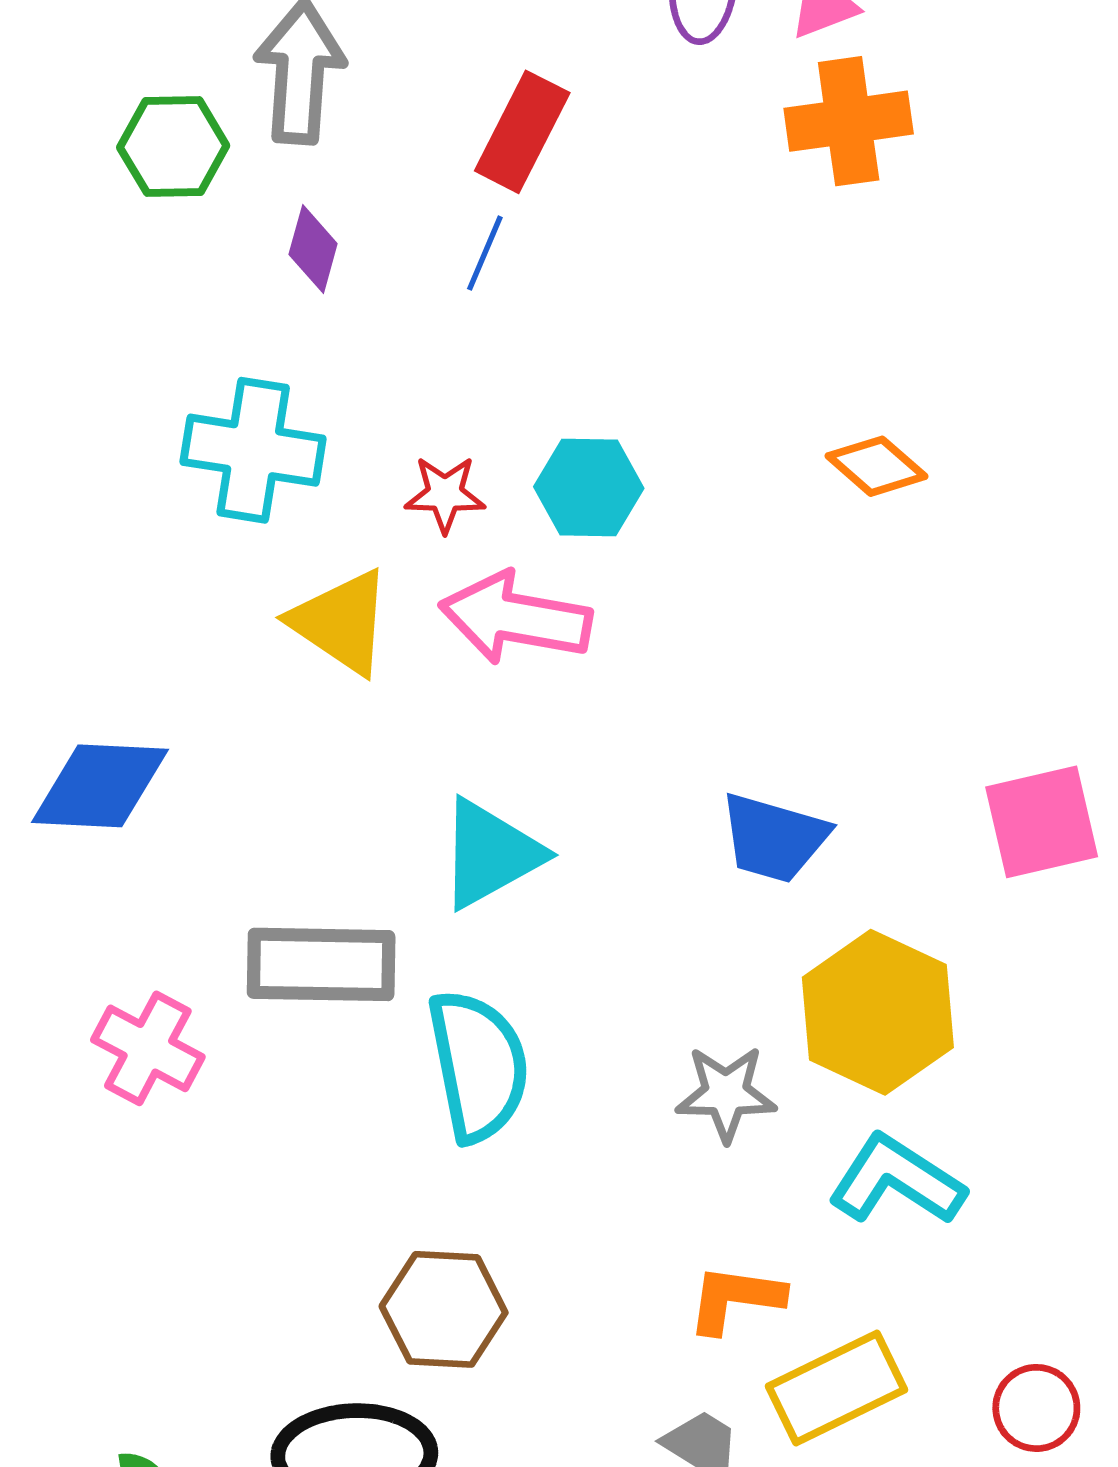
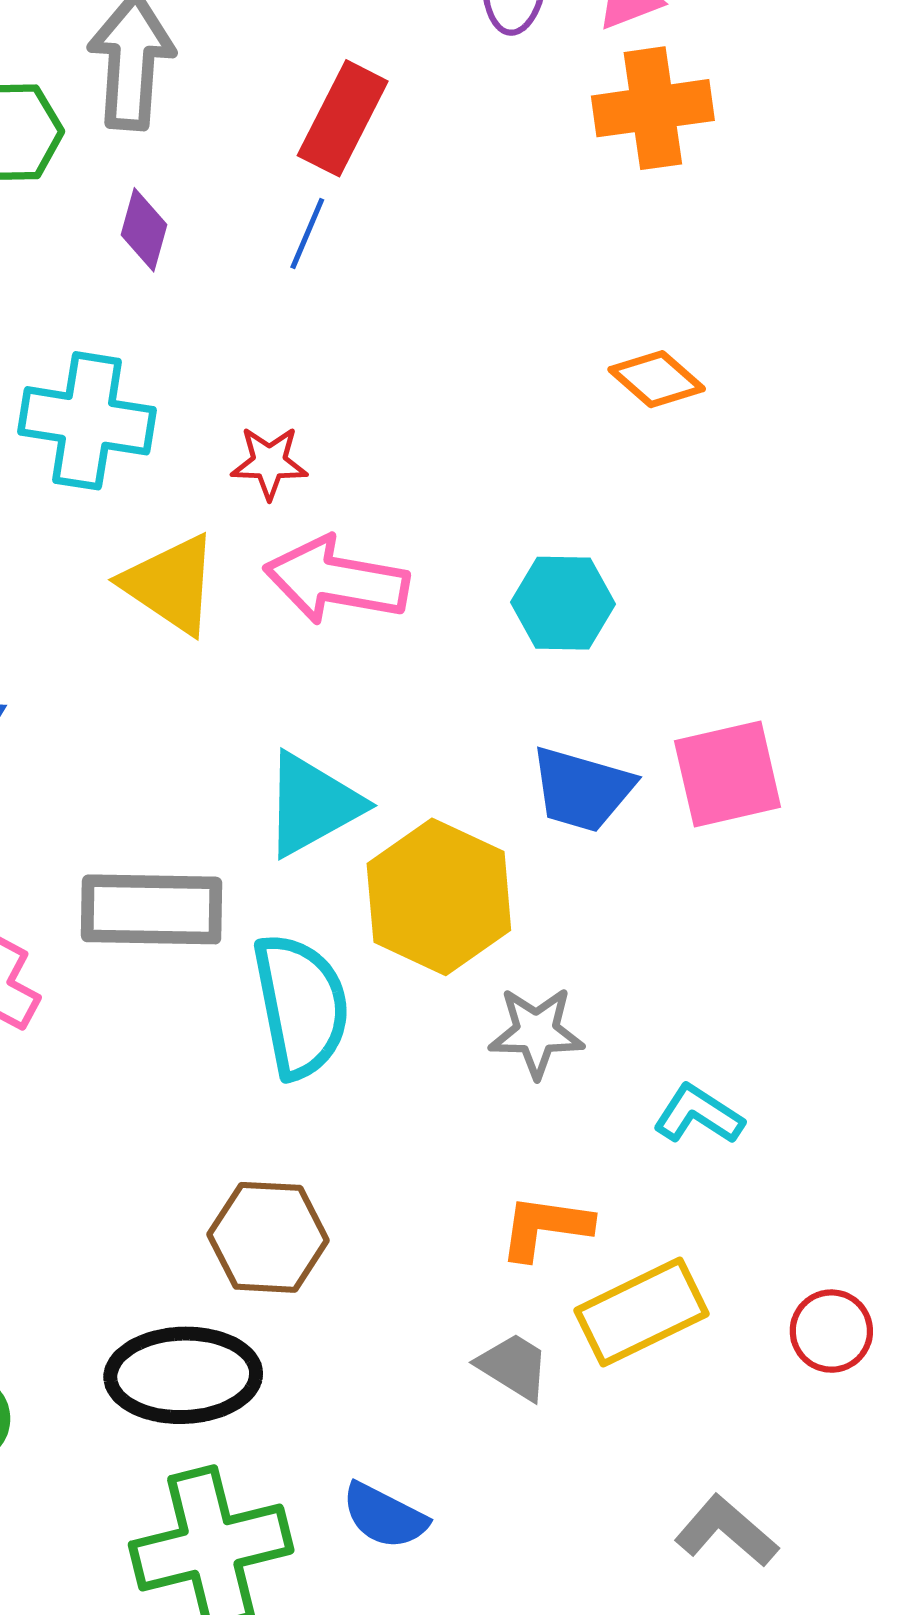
orange diamond: (877, 466) -> (657, 379), moved
cyan hexagon: (589, 488) -> (563, 603), moved
pink square: (1042, 822) -> (728, 774), moved
yellow hexagon: (878, 1012) -> (439, 897), moved
cyan L-shape: (897, 1180) -> (698, 1115), size x0.7

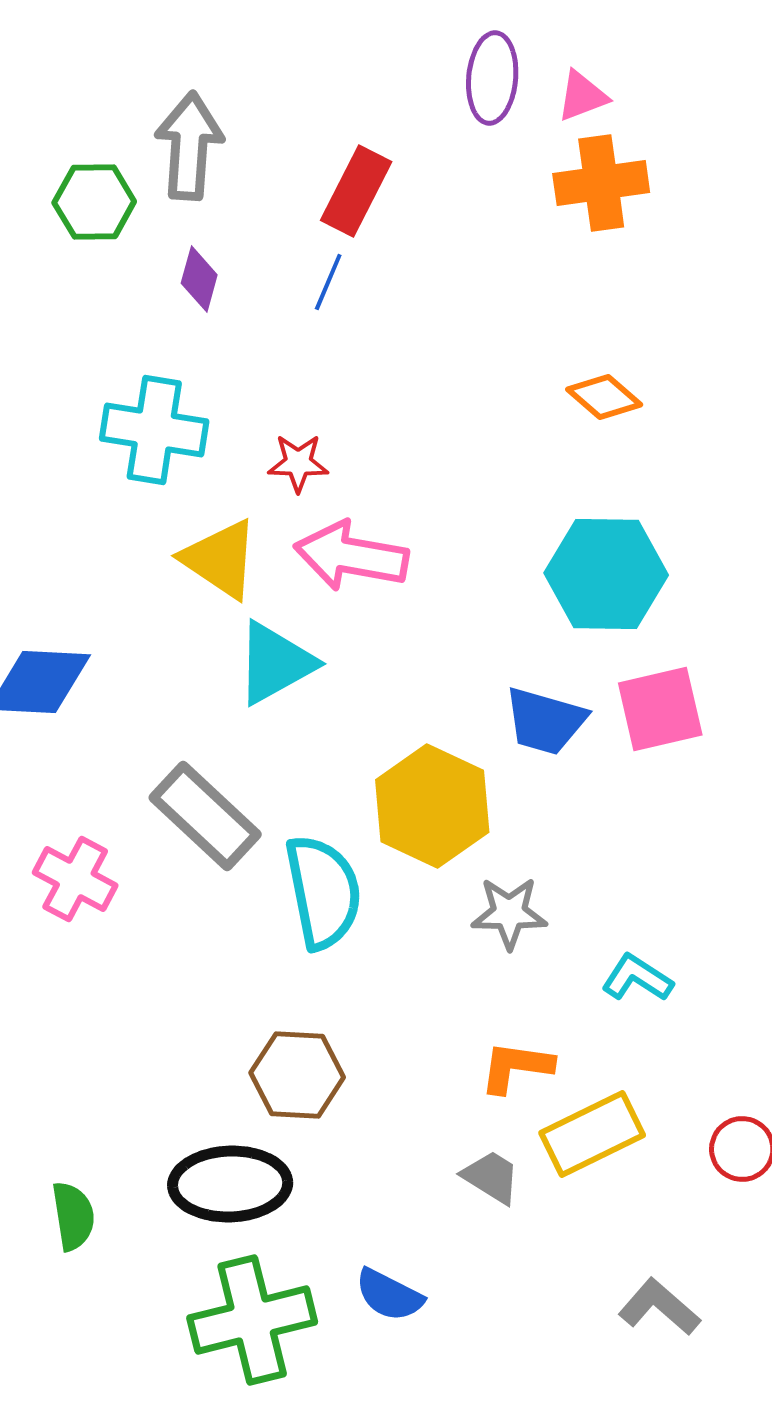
cyan hexagon: (563, 603) -> (606, 574), moved, size x1.5
cyan triangle: (312, 804) -> (275, 663), moved
gray rectangle: (152, 909) -> (205, 816), turned 42

